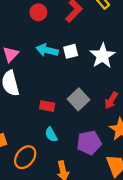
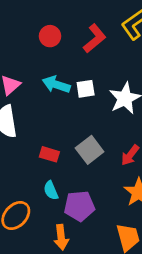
purple pentagon: (89, 143) -> (79, 206), moved

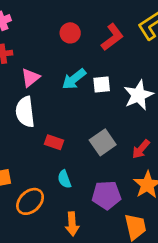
cyan arrow: (56, 85) -> (74, 79), turned -60
red rectangle: (49, 154) -> (54, 142), moved
purple pentagon: (79, 206) -> (106, 195), moved

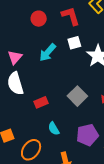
red L-shape: (112, 37) -> (71, 16), turned -60
white square: (102, 84) -> (74, 43), moved
red rectangle: (54, 142) -> (41, 102), turned -32

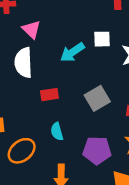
white square: (74, 43) -> (102, 39), moved
cyan arrow: (48, 52) -> (72, 52), moved
pink triangle: (15, 57) -> (31, 29), turned -42

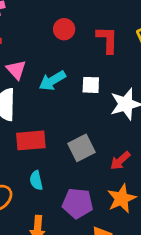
cyan arrow: (72, 52) -> (52, 81), moved
red rectangle: (49, 95) -> (31, 140), size x1.5

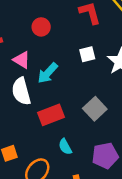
red circle: (64, 29) -> (41, 27), moved
cyan arrow: (52, 81) -> (48, 73), moved

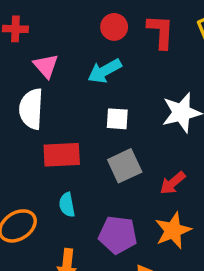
red circle: (41, 27) -> (114, 27), moved
white square: (87, 54) -> (117, 119), moved
cyan arrow: (48, 73) -> (105, 71), moved

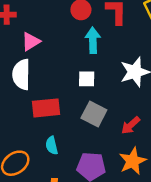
pink triangle: (46, 66) -> (31, 42), turned 42
cyan arrow: (105, 71) -> (93, 40), moved, turned 120
gray square: (125, 166) -> (94, 114), turned -35

